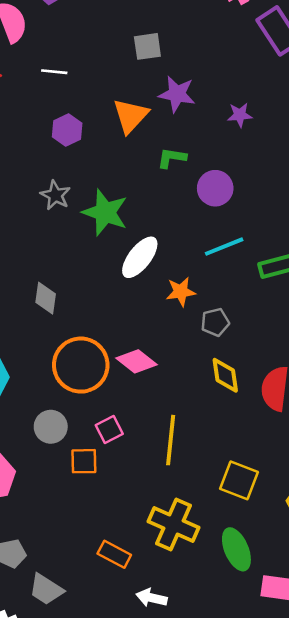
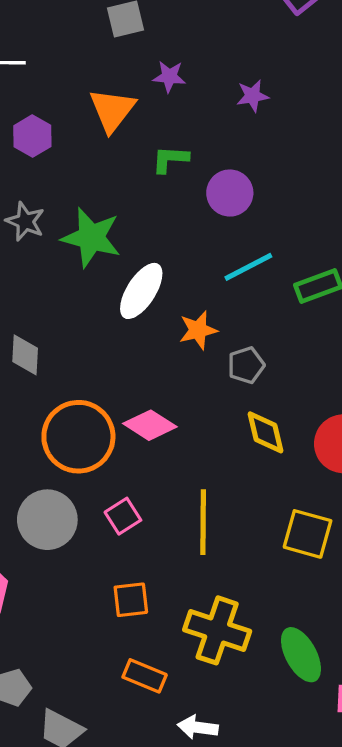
purple star: (177, 94) -> (169, 77), size x0.7
gray circle: (51, 427) -> (47, 520), size x1.4
orange square: (84, 461) -> (131, 600), moved
yellow square: (239, 480) -> (308, 534), moved

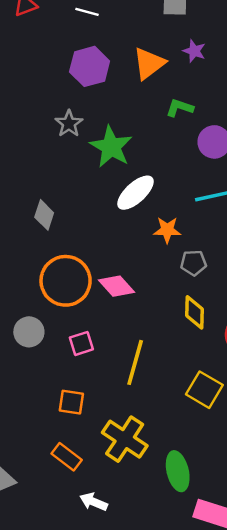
purple hexagon: (32, 136) -> (90, 66), size x1.4
gray circle: (47, 520) -> (29, 332), size x0.7

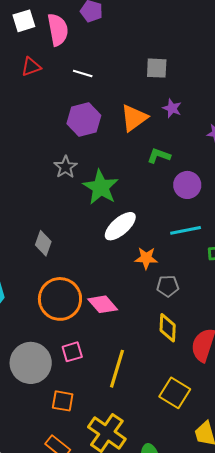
gray circle: (29, 332) -> (31, 363), moved, size x1.6

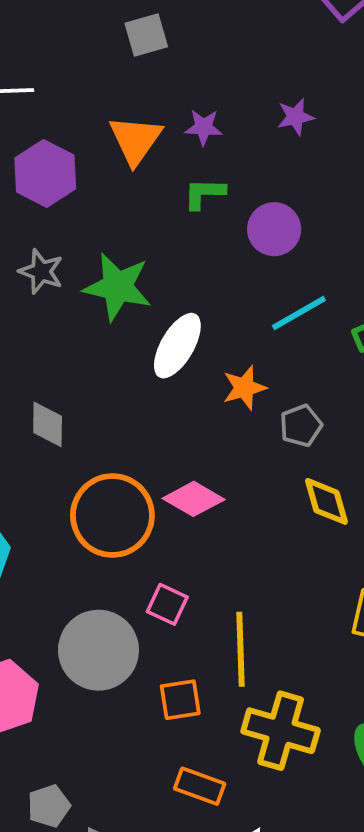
purple star: (172, 108) -> (204, 127), moved
pink square: (72, 352) -> (167, 604), turned -30
yellow line: (117, 369) -> (241, 649), moved

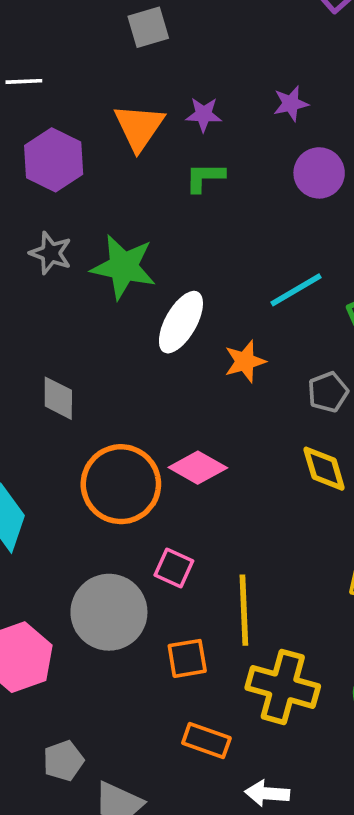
purple circle: (274, 229) -> (319, 173), moved
gray pentagon: (301, 426) -> (328, 392), moved

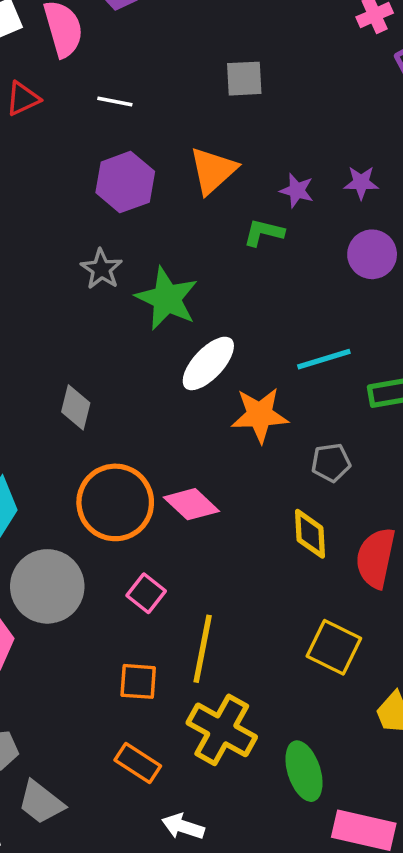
purple star: (204, 114) -> (297, 190), moved
orange star: (245, 361) -> (260, 415), size x1.4
gray circle: (109, 612) -> (47, 586), moved

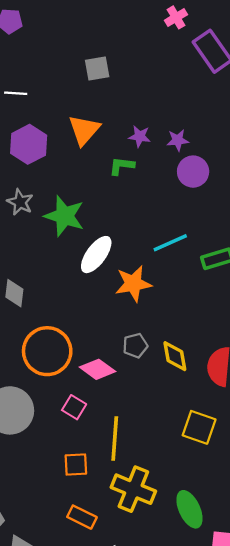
purple star: (361, 183) -> (178, 140), moved
gray pentagon: (331, 463) -> (135, 346), moved
pink diamond: (191, 504) -> (97, 369), moved

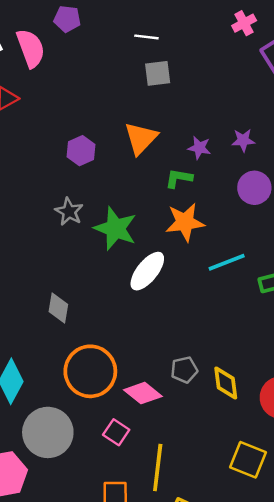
white line: (16, 93) -> (146, 37), moved
purple star: (178, 140) -> (243, 140), moved
purple hexagon: (29, 144) -> (81, 151), size x0.7
orange star: (133, 284) -> (185, 222), moved

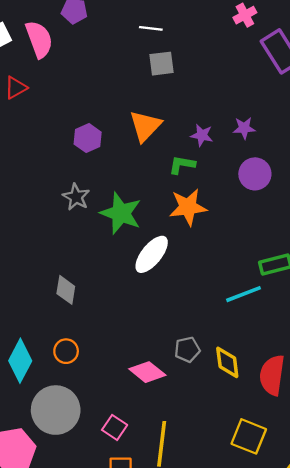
cyan line: (227, 262) -> (244, 294), moved
orange circle: (90, 371) -> (66, 351), moved, size x0.5
pink square: (116, 432) -> (115, 427), moved

